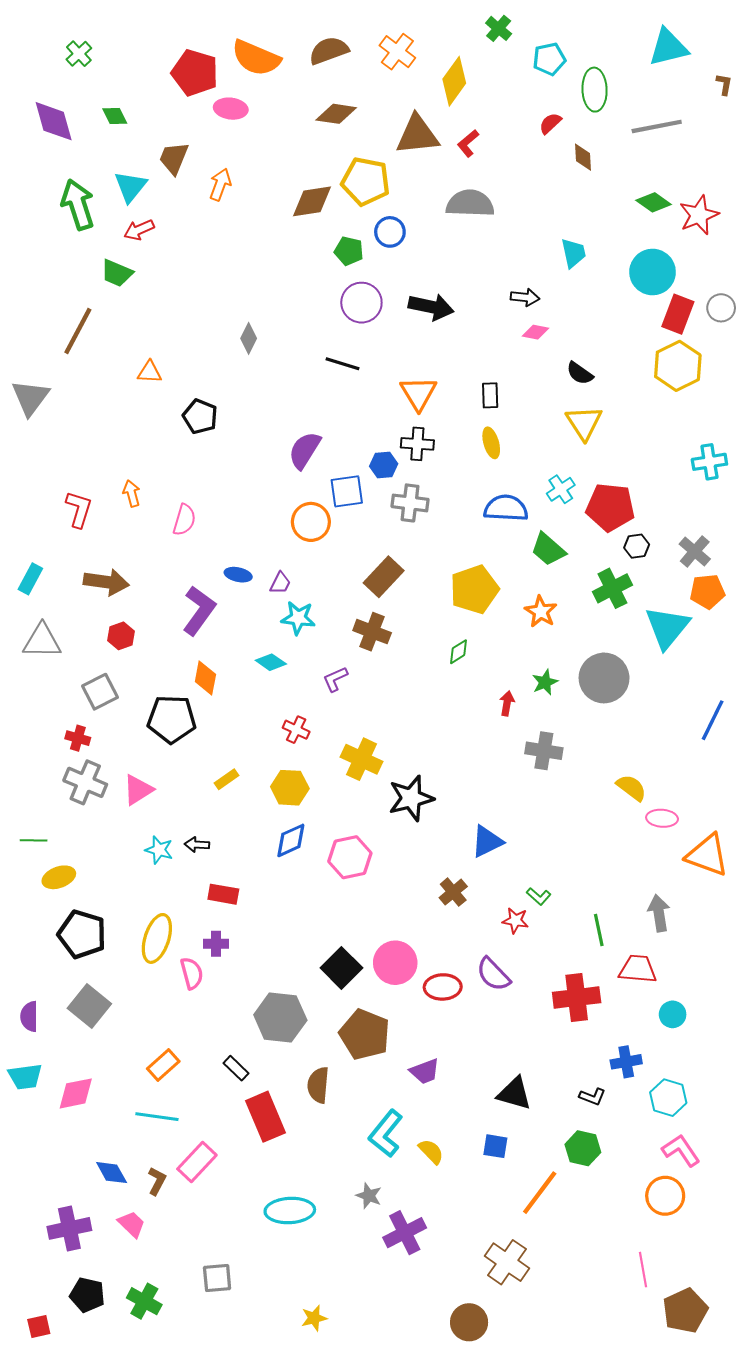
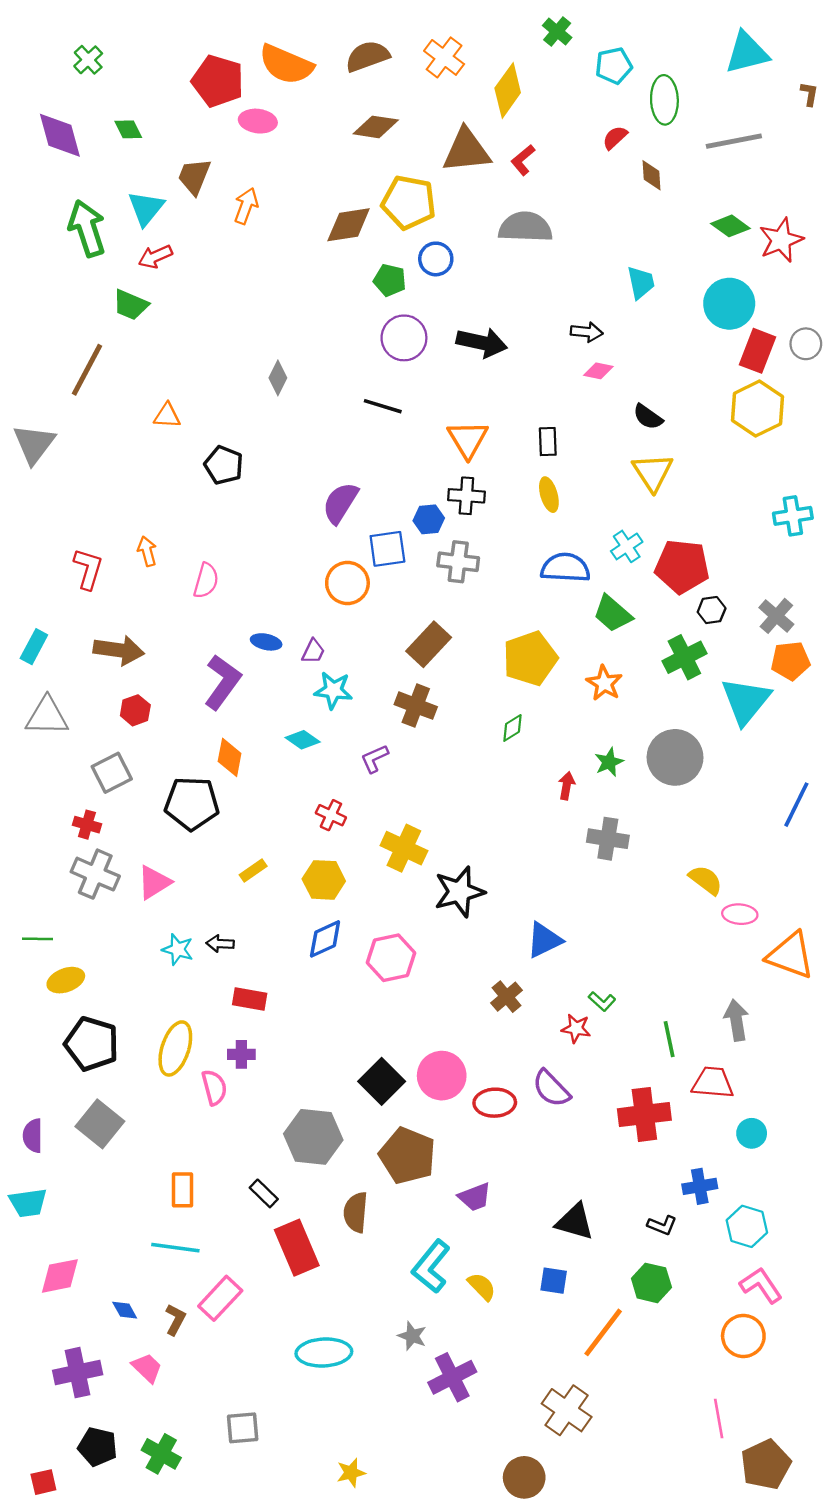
orange rectangle: (163, 1065) -> (182, 1190), turned -48
pink diamond: (76, 1093) -> (60, 1276), moved
blue diamond: (112, 1173) -> (125, 1310), size x0.7

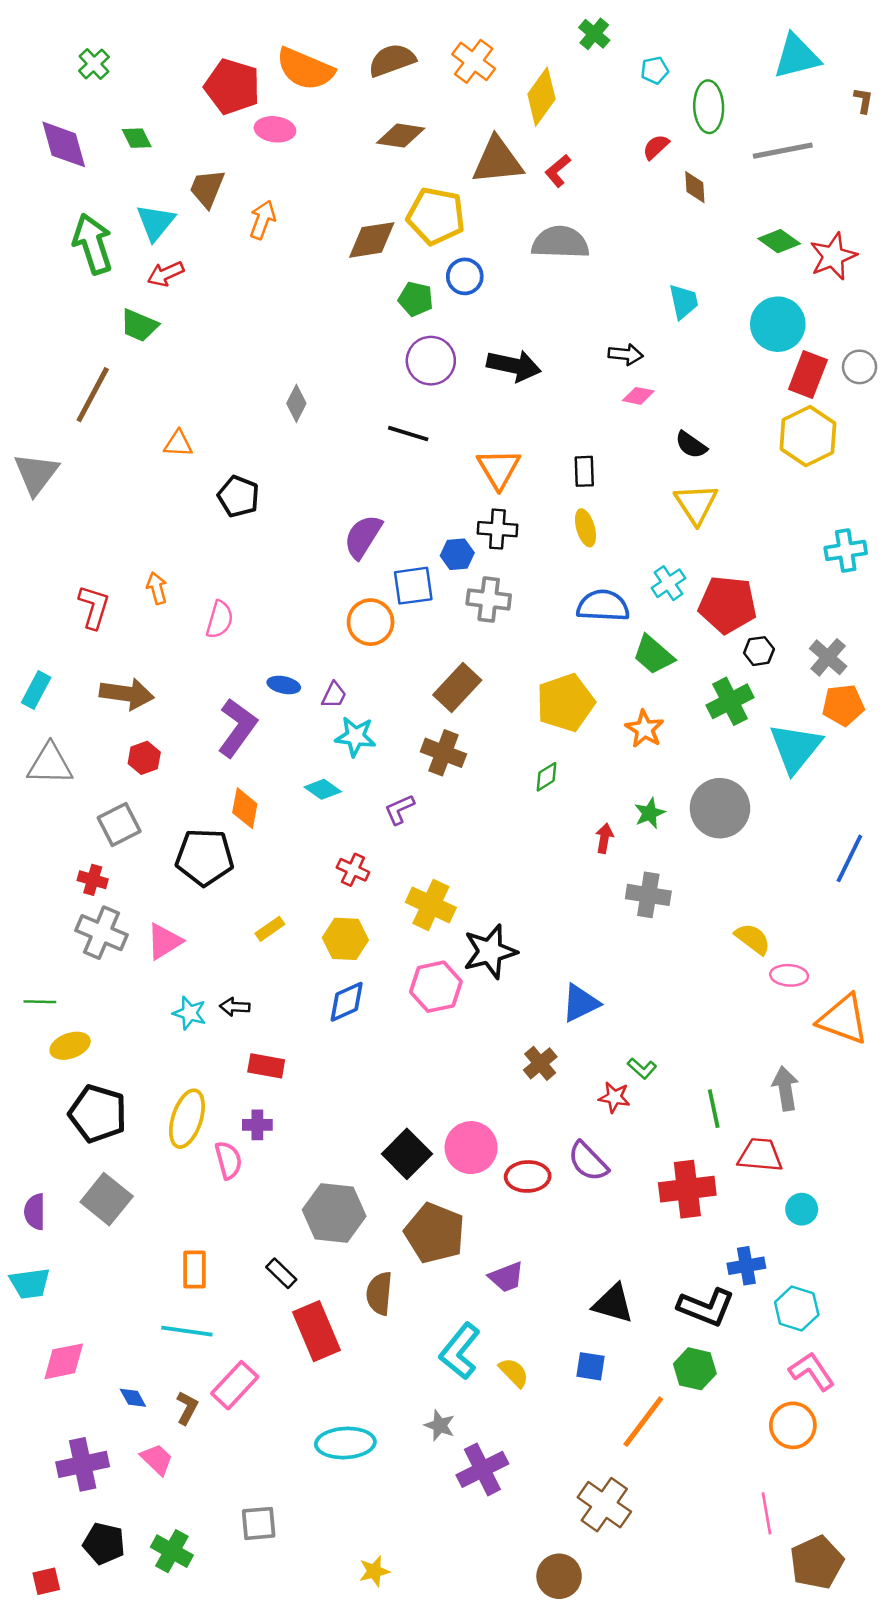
cyan pentagon: (614, 66) -> (655, 70), size x0.7
pink hexagon: (391, 958) -> (436, 987), moved
black L-shape: (662, 1225) -> (706, 1307), size x1.8

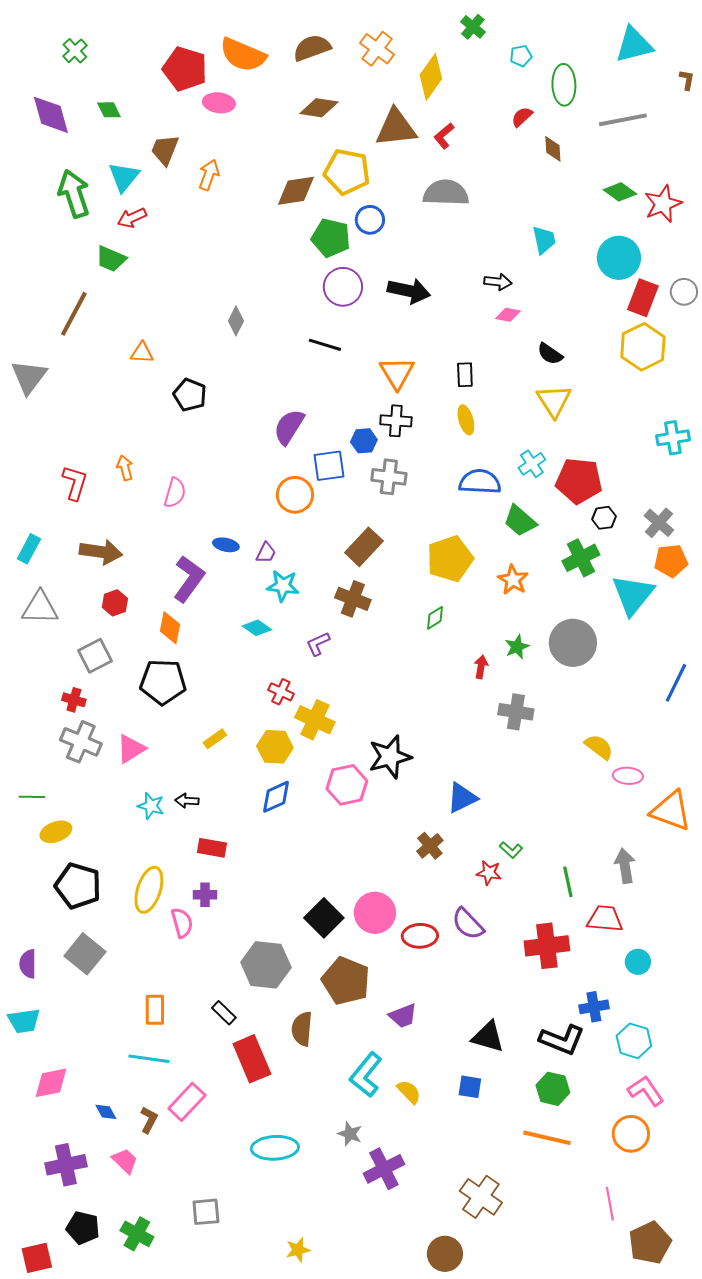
green pentagon: (416, 299) -> (331, 238), size x1.4
orange diamond: (245, 808) -> (170, 628), moved
yellow cross: (431, 905) -> (315, 720), moved
orange line: (643, 1422) -> (547, 1138), moved, turned 66
red square: (46, 1581) -> (37, 1258), size x1.4

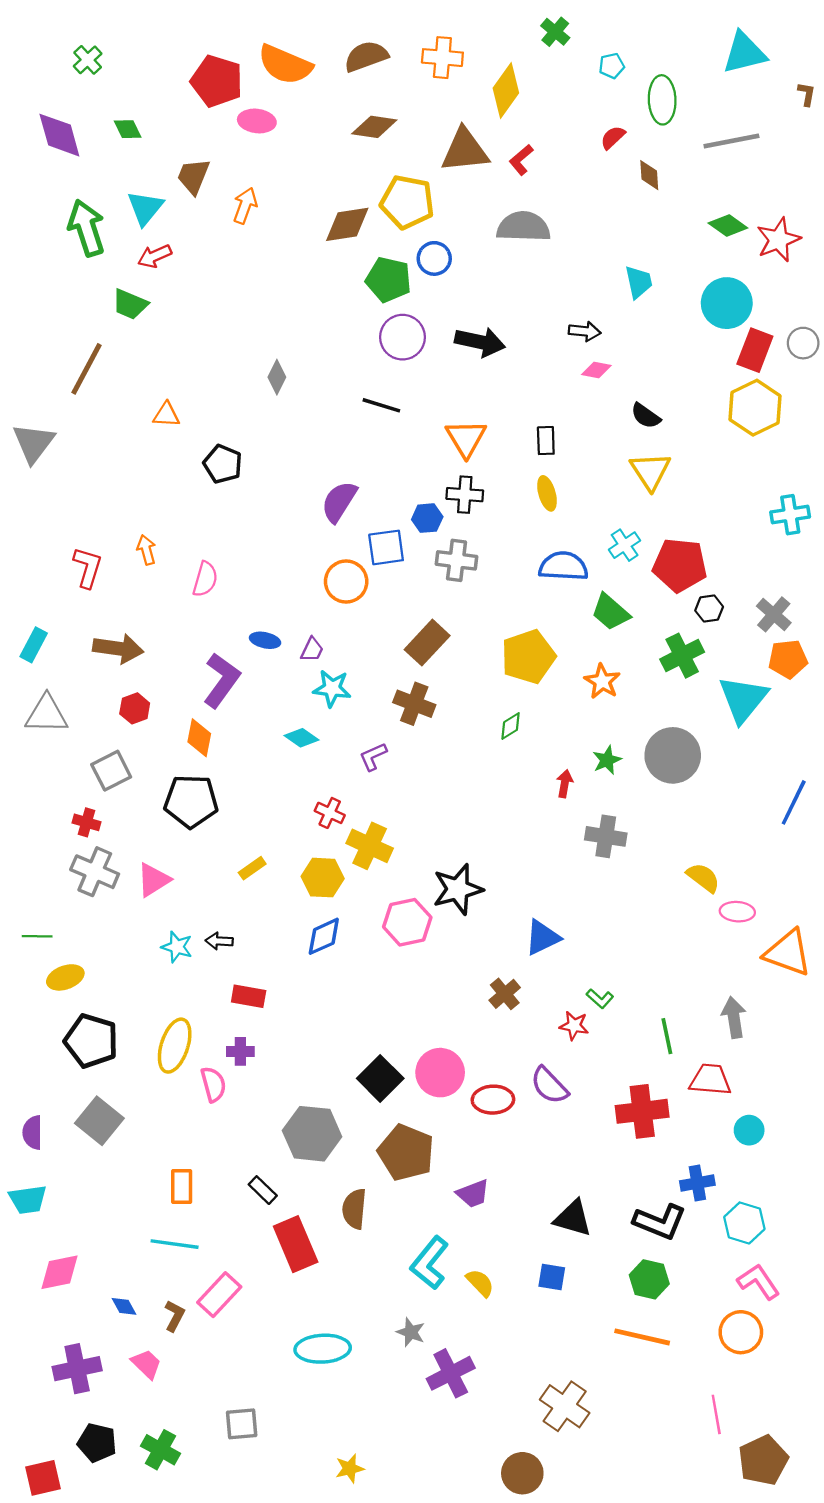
orange cross: (377, 49) -> (442, 58), turned -32

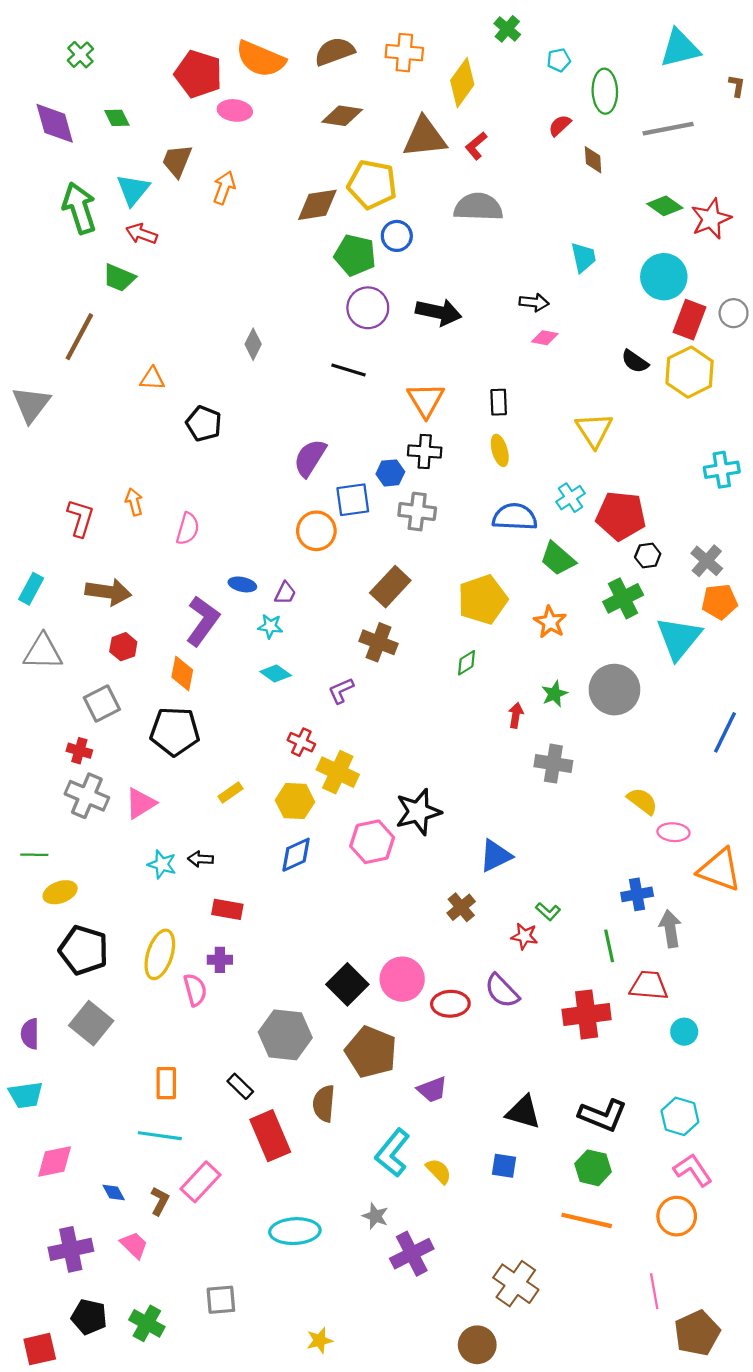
red arrow: (155, 256) -> (142, 234), turned 44
black semicircle: (646, 416) -> (635, 361), moved
cyan star: (332, 688) -> (270, 626), moved, size x0.7
blue cross: (697, 1183) -> (637, 894), moved

